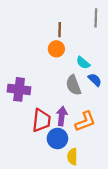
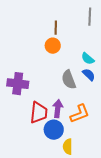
cyan semicircle: (83, 63) -> (88, 59), moved

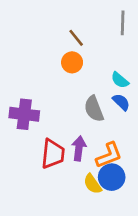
brown line: (56, 28) -> (76, 38), turned -40
blue circle: (54, 130) -> (112, 177), moved
yellow semicircle: (68, 147) -> (93, 184), moved, turned -35

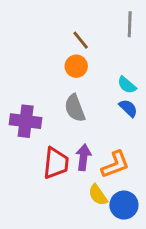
gray semicircle: (94, 109) -> (75, 108), moved
blue circle: (112, 177) -> (124, 205), moved

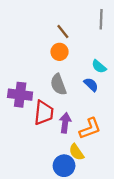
blue semicircle: (128, 108) -> (91, 85), moved
red trapezoid: (56, 163) -> (44, 113), moved
blue circle: (124, 205) -> (64, 166), moved

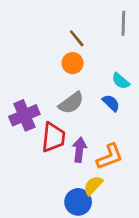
gray semicircle: (58, 85) -> (71, 103), turned -105
purple cross: (20, 95) -> (24, 115), turned -30
yellow semicircle: (76, 152) -> (93, 185), turned 78

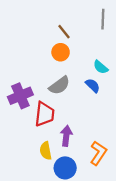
purple arrow: (79, 150) -> (66, 136), moved
orange L-shape: (110, 157) -> (98, 153), moved, turned -35
yellow semicircle: (93, 185) -> (46, 151), moved, turned -54

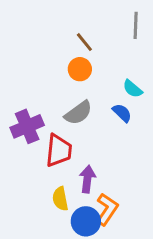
orange L-shape: (98, 153) -> (107, 209), moved

